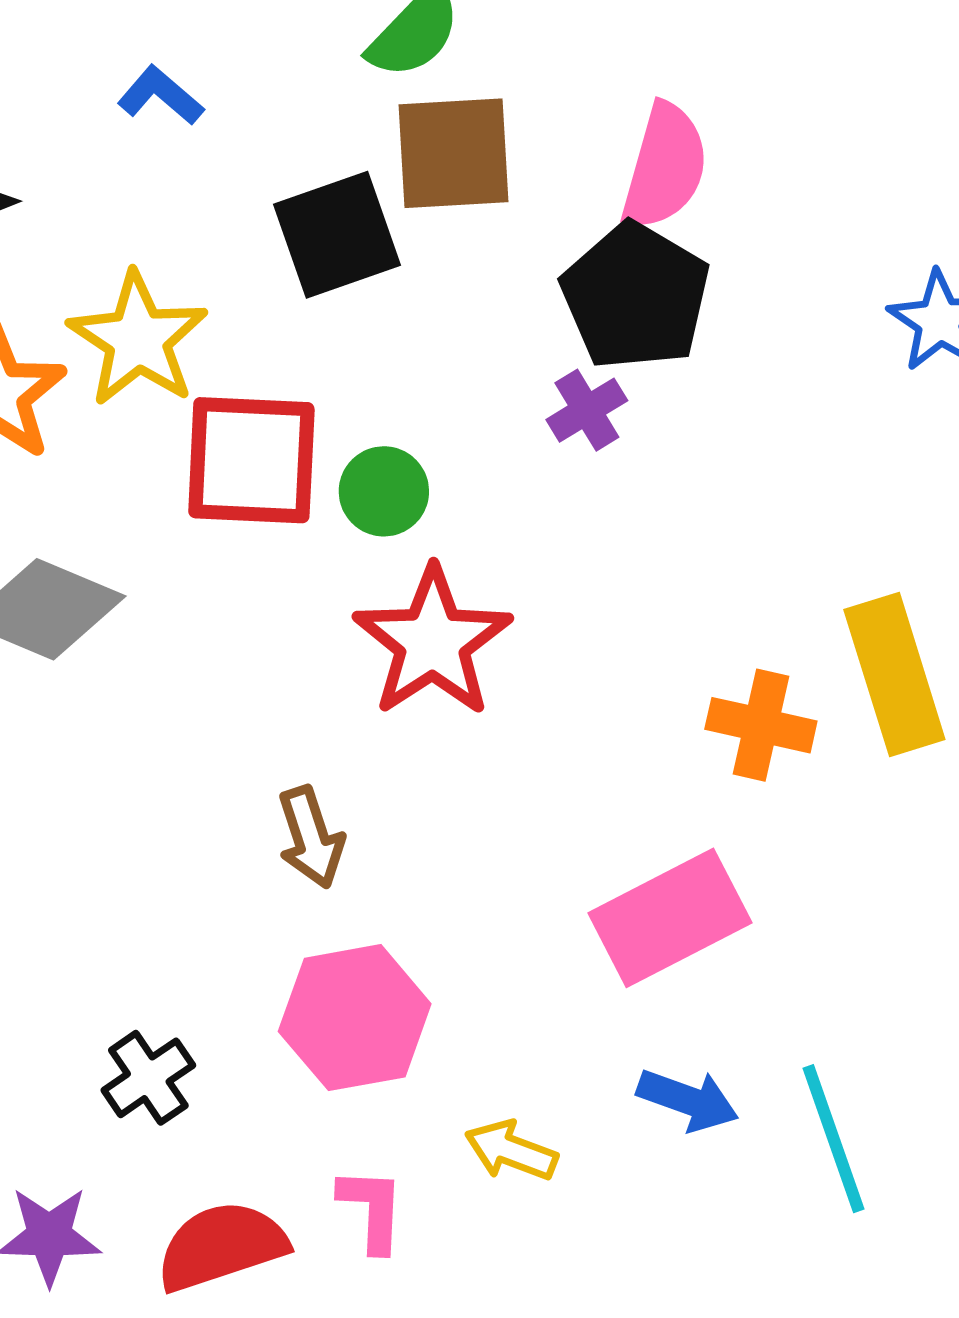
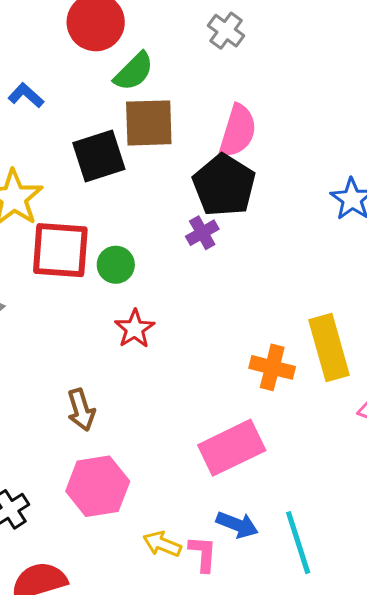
red star: (433, 642) -> (135, 329), size x0.6
pink L-shape: (372, 1209) -> (203, 554), moved

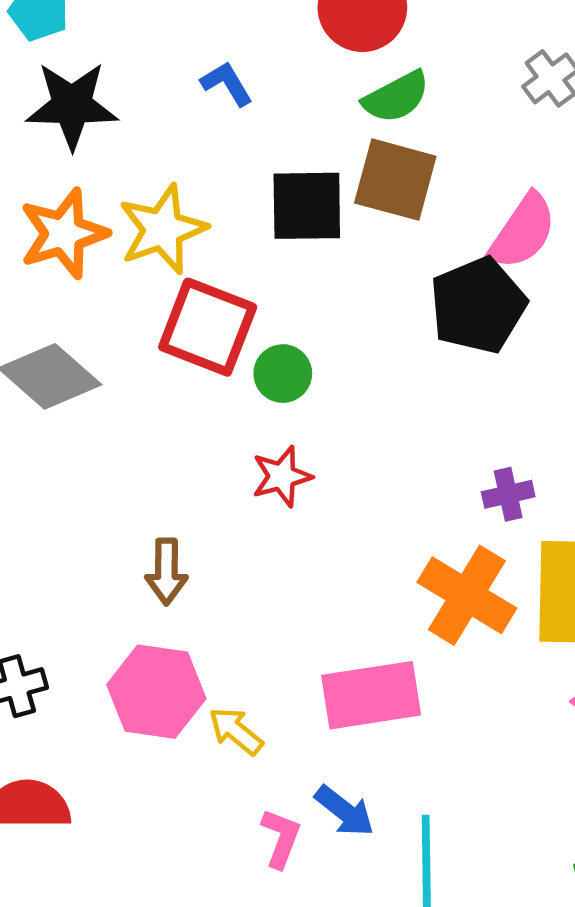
purple cross: (202, 233) -> (508, 494), moved
orange cross: (272, 367) -> (467, 595), size x1.4
yellow arrow: (162, 544) -> (236, 731), moved

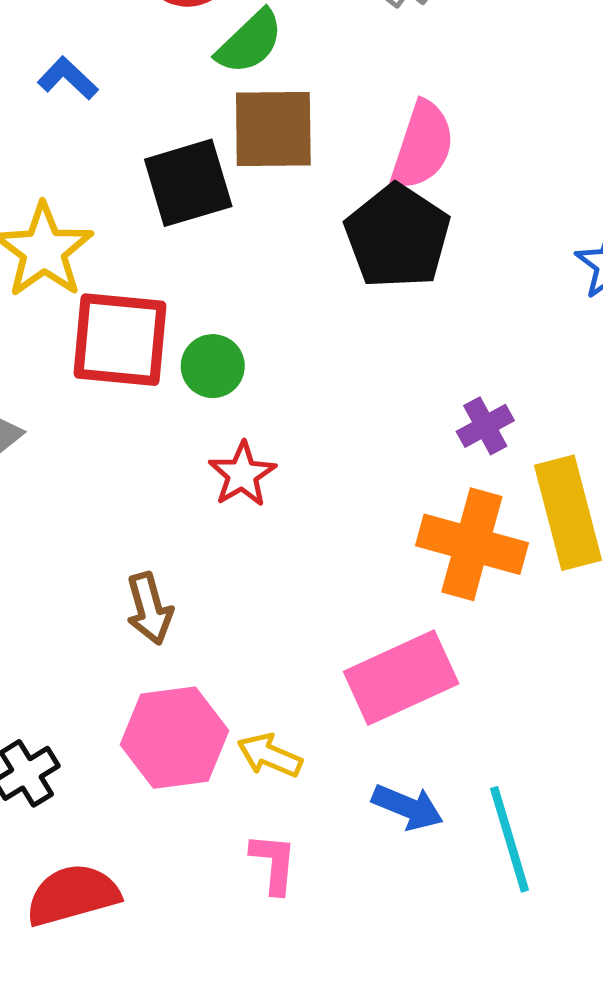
pink L-shape: (281, 838) -> (274, 863), moved

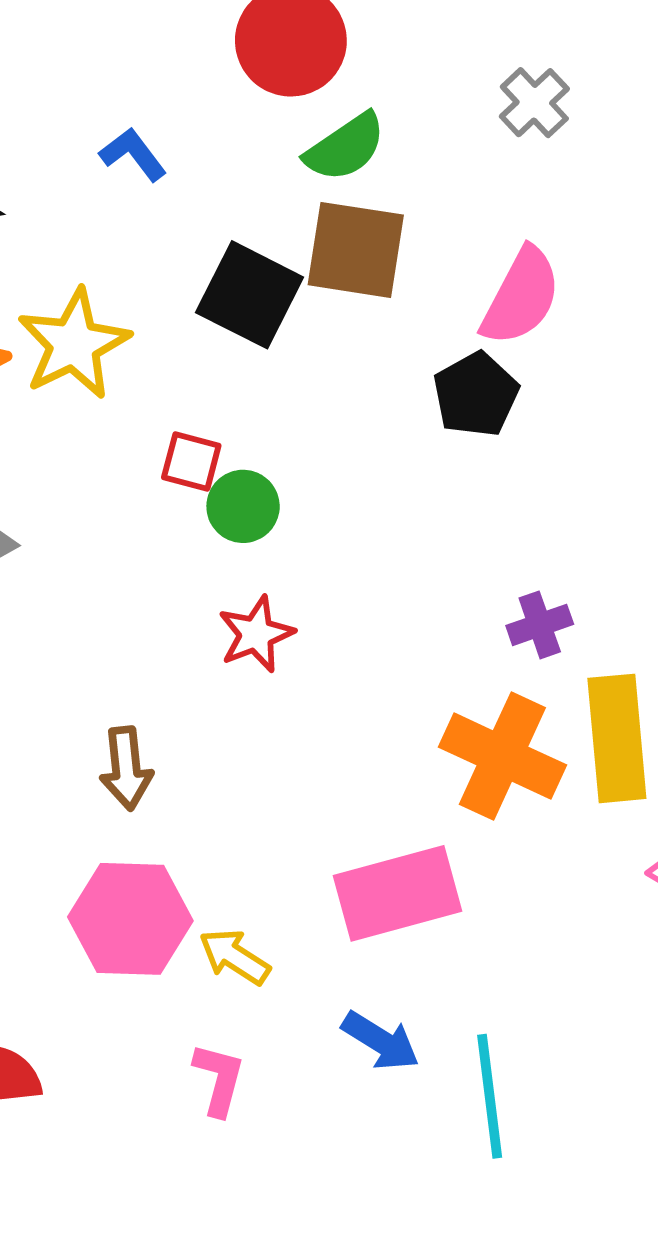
black square: (188, 183) -> (250, 295), turned 34
black pentagon: (397, 236) -> (476, 395), size x0.7
red square: (120, 340) -> (191, 461), moved, size x0.5

